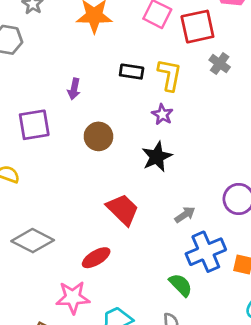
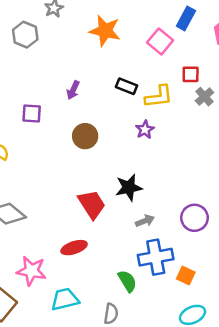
red square: (197, 27) -> (191, 74), moved, size x0.6
yellow L-shape: (170, 75) -> (159, 97), turned 60
purple square: (34, 125) -> (32, 113), size x0.7
black star: (157, 157) -> (129, 188), moved
red ellipse: (96, 258) -> (74, 248), moved

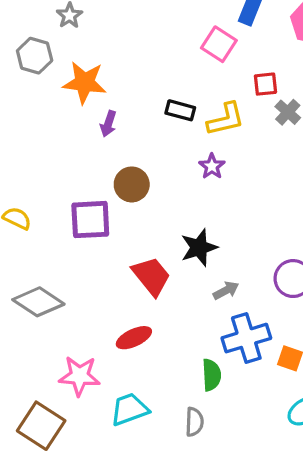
orange star: (105, 31) -> (85, 83), moved
purple square: (32, 113) -> (90, 220), moved, size x1.5
green semicircle: (127, 281) -> (211, 375), turned 35

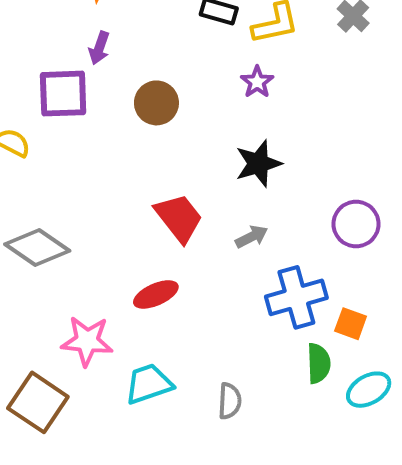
purple arrow: (108, 124) -> (99, 48), moved
purple square: (90, 220) -> (63, 94), moved
black star: (199, 248) -> (258, 164), moved
gray arrow: (226, 290) -> (252, 237), moved
green semicircle: (211, 375) -> (319, 363), moved

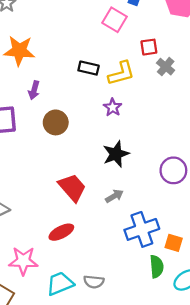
purple arrow: (99, 48) -> (34, 90), moved
purple circle: (356, 224) -> (173, 170), moved
gray semicircle: (230, 401) -> (94, 282), moved, turned 96

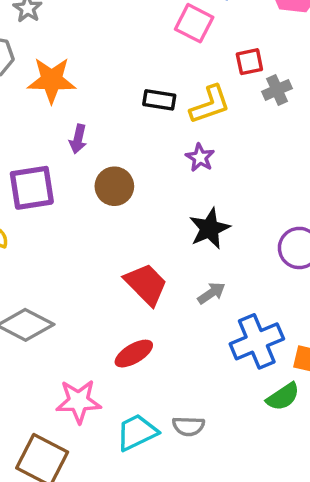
gray cross: (166, 67) -> (277, 90), turned 30
green semicircle: (157, 266) -> (283, 397), turned 65

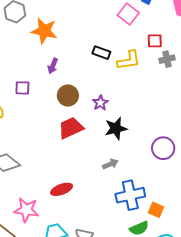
purple star: (200, 157) -> (100, 103), moved
purple square: (32, 188) -> (22, 88), size x0.6
red trapezoid: (146, 284) -> (71, 128), moved, turned -80

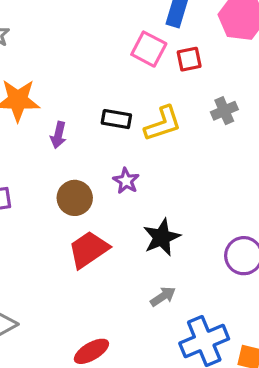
red square: (155, 41) -> (189, 59), moved
purple arrow: (53, 66) -> (58, 135), moved
purple star: (100, 103) -> (126, 181), moved

